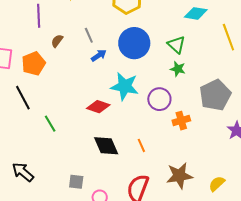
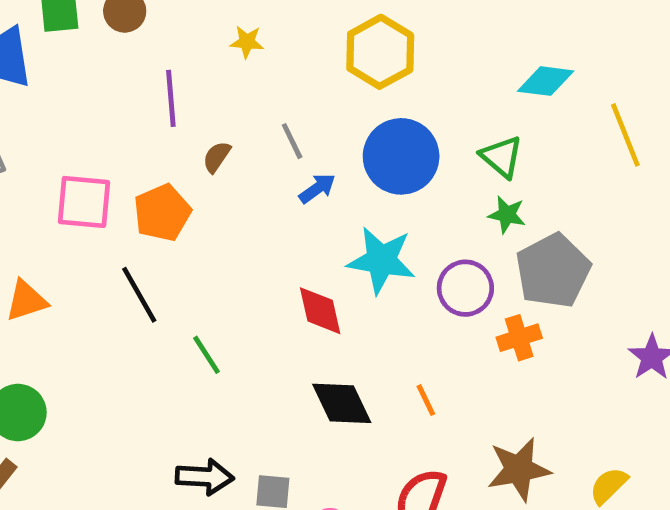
gray pentagon: (215, 95) -> (553, 271), moved
red diamond: (98, 107) -> (320, 311), turned 60
black arrow: (23, 172) -> (205, 477), moved, turned 145

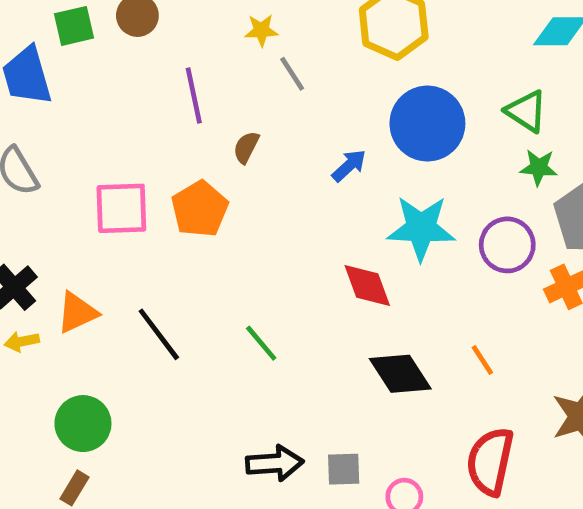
gray line: (292, 141) -> (292, 74), moved
black line: (139, 295) -> (159, 334), moved

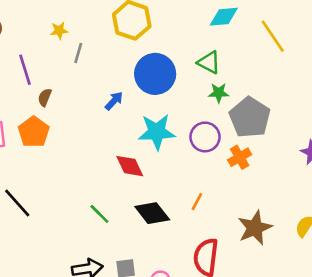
gray line: (292, 74) -> (78, 53), turned 54
brown semicircle: (246, 147) -> (45, 97), moved
green line: (261, 343) -> (99, 214), moved
orange line: (482, 360) -> (197, 202), turned 66

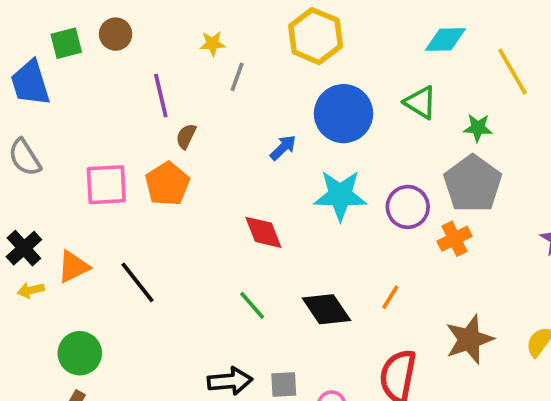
green star: (219, 93) -> (478, 128), moved
red diamond: (130, 166) -> (263, 232), moved

